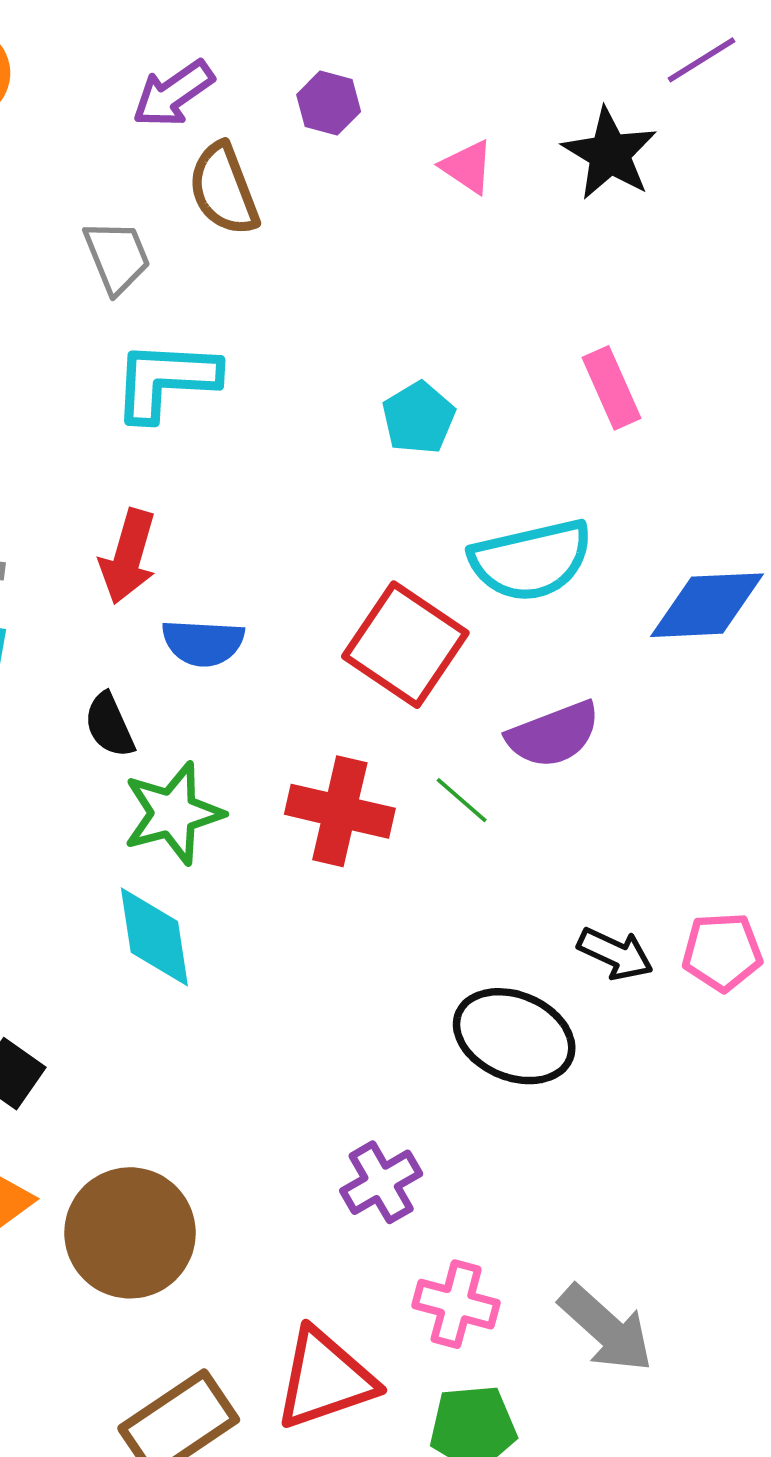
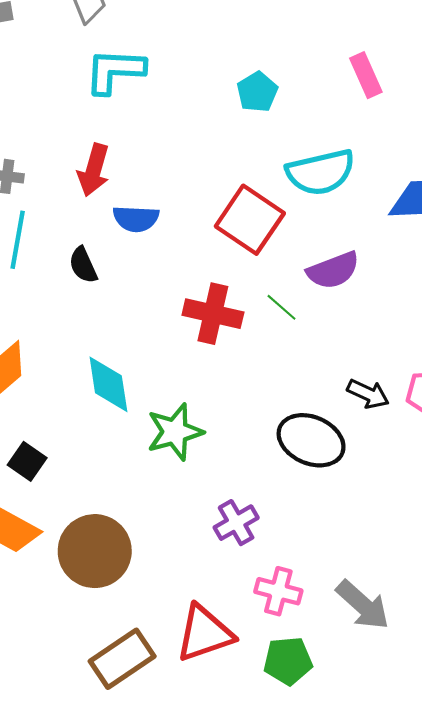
green star: (173, 813) -> (175, 432), moved

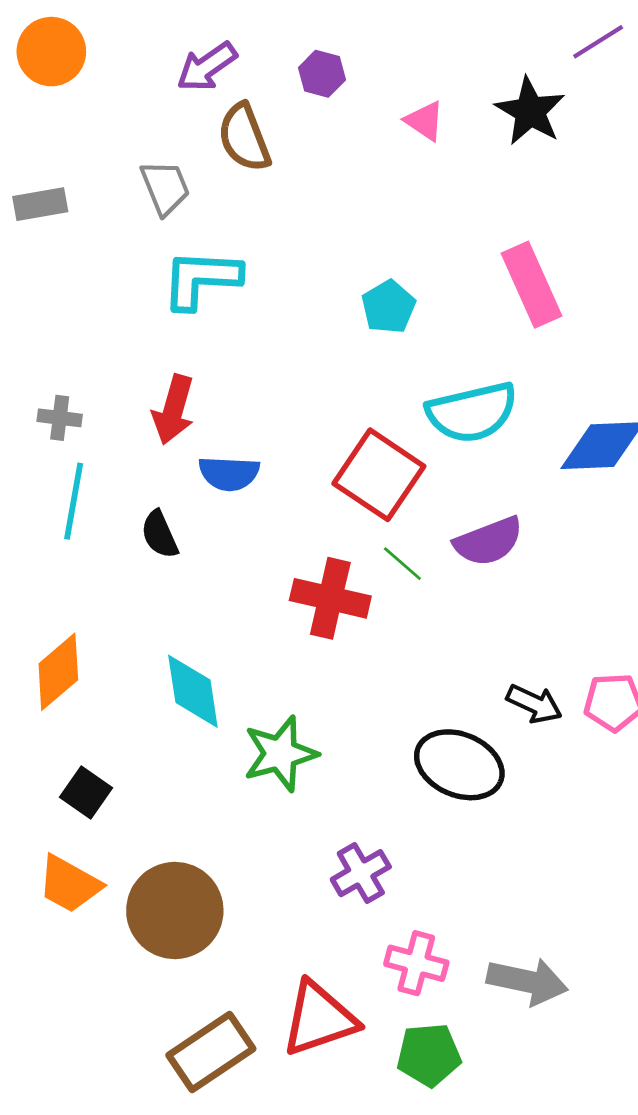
pink rectangle: (366, 75) -> (531, 285), size x1.4
green line: (282, 307) -> (402, 564), moved
gray arrow: (363, 605) -> (527, 981), turned -30

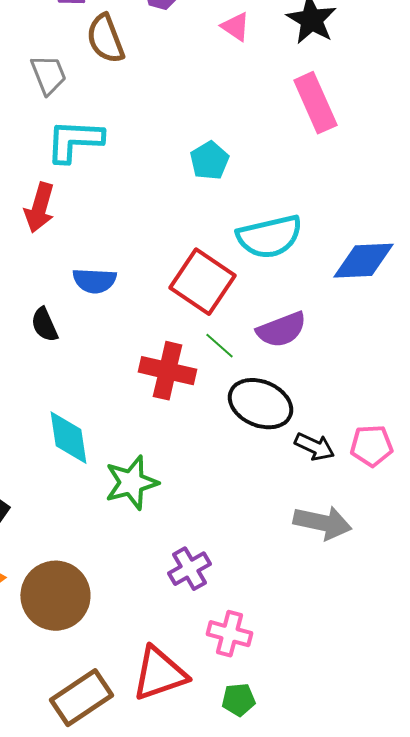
pink rectangle: (531, 285) -> (315, 103), moved
red arrow: (173, 410) -> (39, 208), moved
black ellipse: (459, 765) -> (260, 404), moved
gray arrow: (527, 981) -> (322, 523), moved
green pentagon: (429, 1055) -> (238, 700), size x0.7

